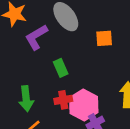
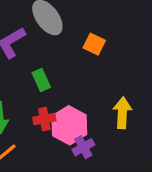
orange square: (104, 38) -> (94, 44), turned 30

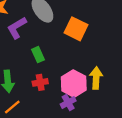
orange square: (94, 44) -> (76, 29), size x1.5
pink hexagon: (69, 125) -> (74, 84), moved

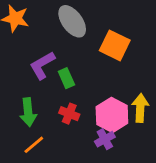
purple L-shape: (17, 28) -> (42, 65), moved
red cross: (40, 82) -> (69, 114), turned 32

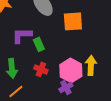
orange square: (115, 45) -> (73, 21), turned -30
purple L-shape: (42, 65) -> (22, 35), turned 30

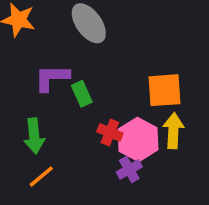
orange square: (73, 21) -> (165, 90), moved
red cross: (41, 69) -> (110, 132), moved

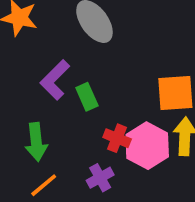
purple L-shape: (52, 78) -> (55, 80), turned -45
purple cross: (129, 169) -> (100, 178), moved

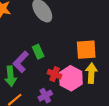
purple L-shape: (55, 80) -> (21, 62), moved

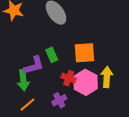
orange square: (86, 50) -> (85, 53), moved
purple L-shape: (21, 62) -> (34, 65), turned -150

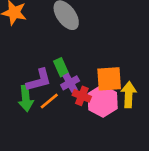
orange square: (85, 53) -> (109, 79), moved
purple cross: (59, 100) -> (70, 83), moved
orange line: (27, 105) -> (49, 101), moved

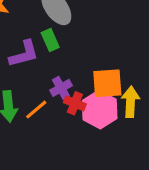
green rectangle: (61, 67) -> (50, 40), moved
purple L-shape: (39, 80) -> (24, 54), moved

